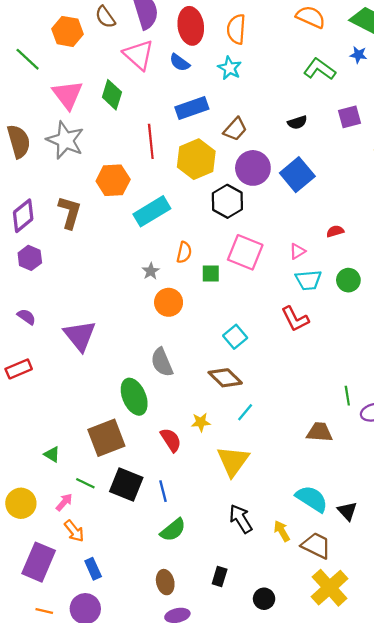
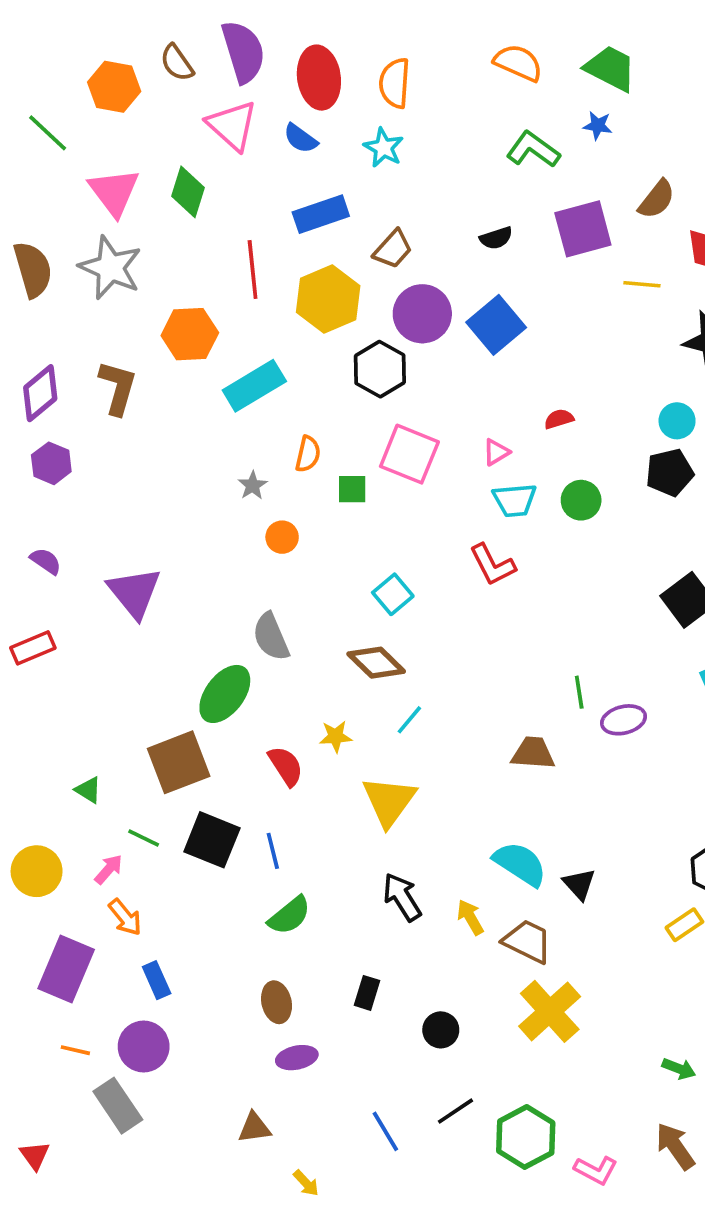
purple square: (350, 117) -> (583, 229), size x1.5
orange circle: (169, 302) -> (282, 537), size x0.7
green ellipse: (134, 397) -> (225, 694), turned 60

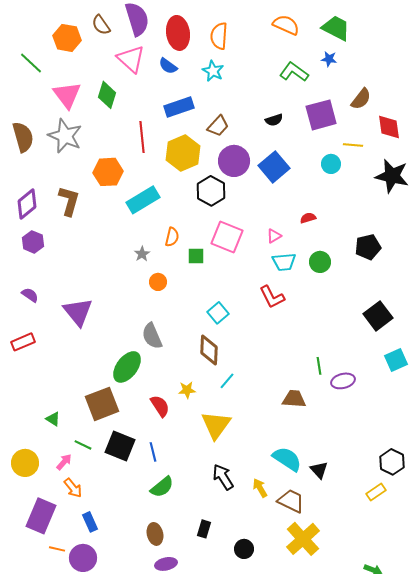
cyan circle: (677, 421) -> (331, 164), moved
brown diamond: (376, 663) -> (209, 350), turned 48
orange line: (75, 1050) -> (57, 549), moved

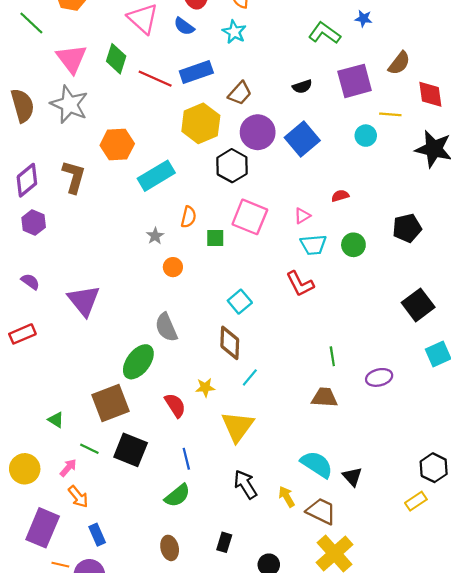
red line: (142, 137) -> (155, 79), moved, turned -60
green line: (319, 366) -> (332, 356), moved
blue line: (153, 452) -> (186, 459), moved

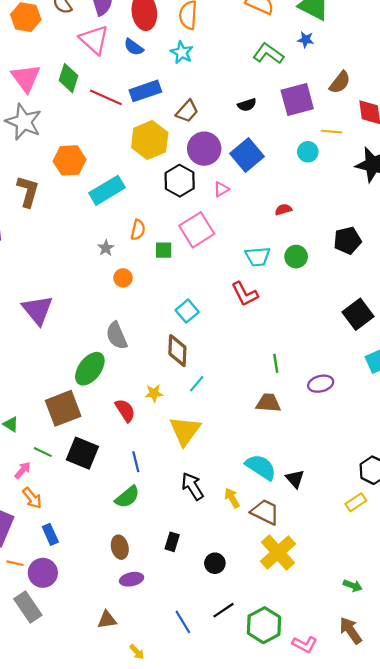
pink triangle: (302, 216) -> (221, 189), moved
pink square: (250, 217) -> (197, 230), turned 36

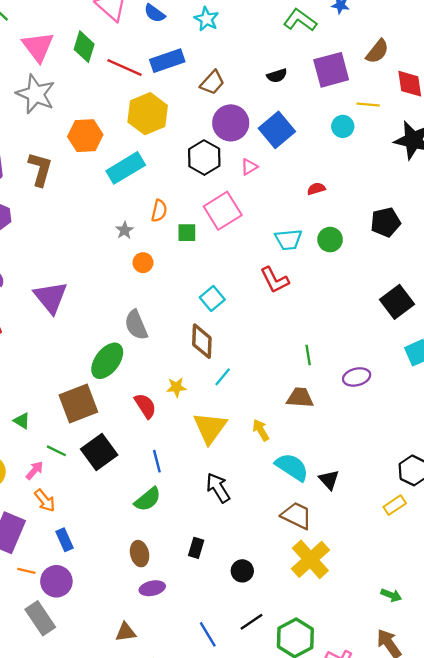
yellow hexagon: (150, 140) -> (148, 114), moved
black square: (82, 453) -> (99, 452), turned 32
yellow arrow: (232, 498) -> (261, 430), moved

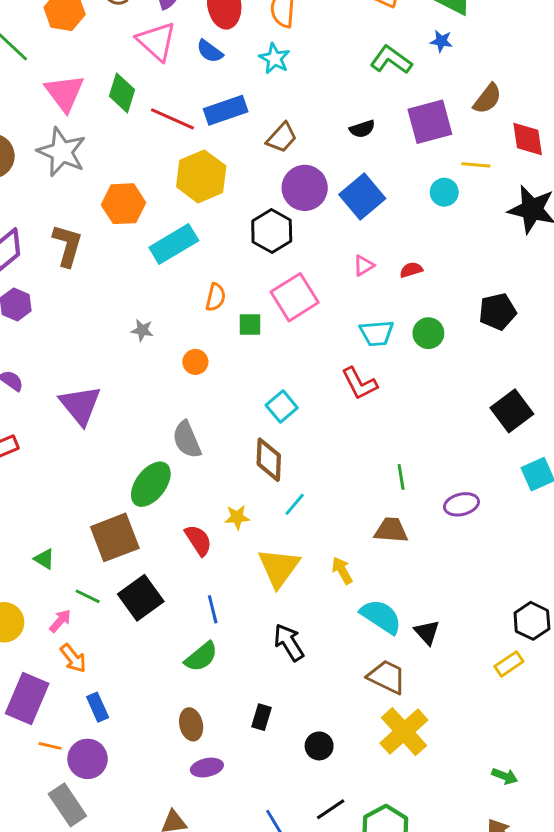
pink triangle: (249, 167) -> (364, 266), moved
gray star: (125, 230) -> (142, 330), moved, turned -30

